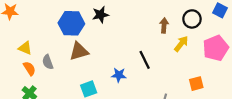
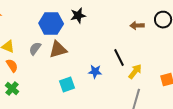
brown arrow: (164, 25) -> (137, 26), turned -96
yellow arrow: (181, 44) -> (135, 72), moved
gray semicircle: (48, 62) -> (35, 49), moved, turned 56

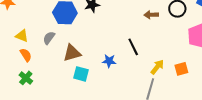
brown triangle: (58, 50) -> (72, 53), moved
yellow arrow: (135, 72) -> (157, 67), moved
cyan square: (67, 85) -> (81, 74), turned 35

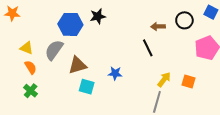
gray semicircle: (49, 38) -> (54, 50), size x1.5
black line: (133, 47) -> (148, 48), moved
orange square: (181, 69) -> (189, 82), turned 32

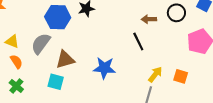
blue star: (115, 73) -> (104, 68), size x1.5
cyan square: (87, 87) -> (56, 82), moved

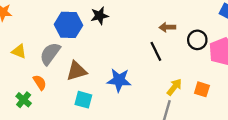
black circle: (176, 13) -> (197, 40), moved
orange semicircle: (16, 62) -> (40, 82), moved
cyan square: (56, 82) -> (83, 100), moved

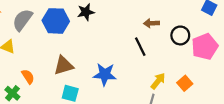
gray semicircle: (50, 54) -> (22, 20), moved
orange square: (202, 89) -> (185, 83), turned 32

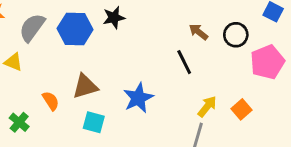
brown arrow: (151, 23) -> (199, 32), turned 40
black circle: (180, 35) -> (236, 35), moved
blue star: (105, 74) -> (138, 98), turned -30
orange semicircle: (28, 77) -> (51, 101), moved

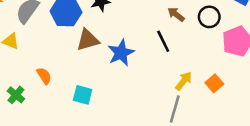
brown triangle: (85, 86) -> (88, 40), moved
blue star: (138, 98) -> (121, 53), moved

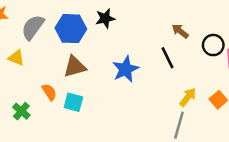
black circle: (209, 17) -> (213, 45), moved
brown triangle: (88, 40) -> (75, 67), moved
cyan square: (83, 95) -> (73, 102), moved

